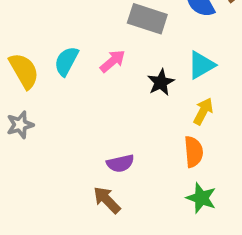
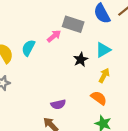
pink arrow: (113, 61) -> (54, 36), moved
orange semicircle: (194, 152) -> (99, 98), turned -49

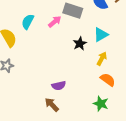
cyan semicircle: (28, 48) -> (28, 22), moved
orange semicircle: (99, 98) -> (108, 80), moved

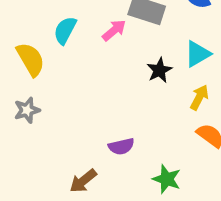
green star: (101, 104) -> (167, 179), moved
brown arrow: (52, 105) -> (83, 181), moved, turned -84

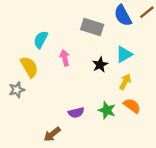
pink arrow: (114, 30) -> (65, 58), moved, turned -63
yellow semicircle: (31, 59) -> (29, 67), moved
green star: (167, 179) -> (107, 110), moved

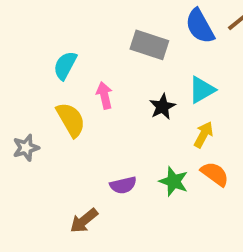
yellow semicircle: (29, 67) -> (71, 120), moved

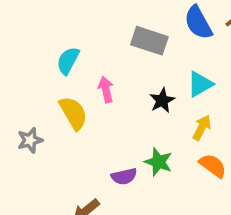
green star: (174, 181) -> (158, 162), moved

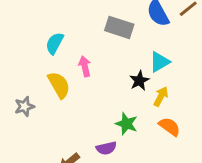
black star: (162, 100) -> (139, 81), moved
purple semicircle: (124, 176) -> (106, 148), moved

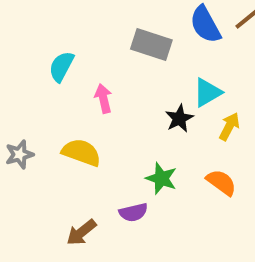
yellow semicircle: (59, 85) -> (81, 152), moved, turned -40
yellow arrow: (161, 96) -> (229, 126), moved

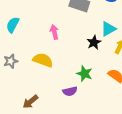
cyan semicircle: (61, 66) -> (13, 25), moved
brown arrow: (81, 232) -> (30, 102), moved

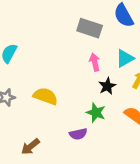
pink arrow: (54, 32) -> (95, 62), moved
black star: (94, 42) -> (107, 86), moved

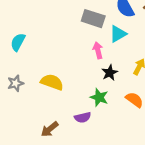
cyan triangle: (125, 58) -> (118, 34), moved
brown arrow: (30, 147) -> (50, 129), moved

